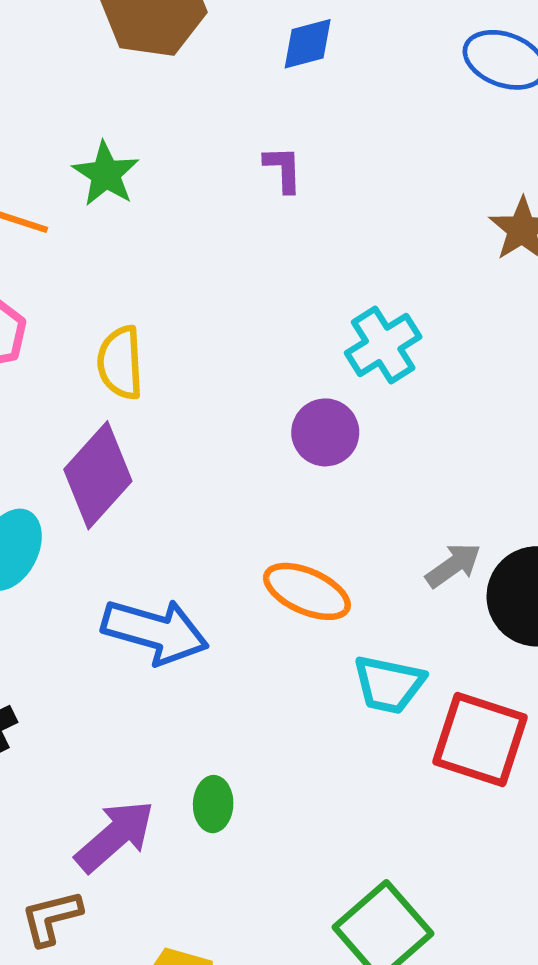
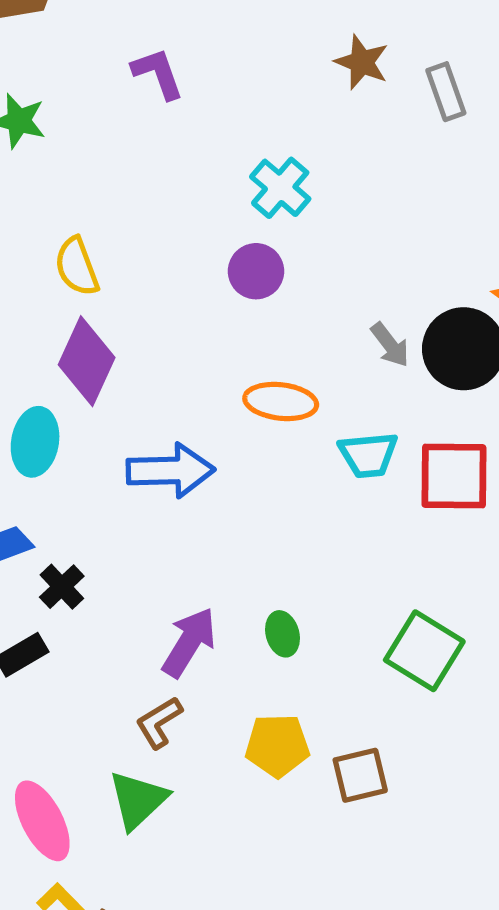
purple L-shape: (283, 169) -> (158, 73), size x1.4
gray arrow: (453, 565) -> (390, 345), turned 105
green ellipse: (213, 804) -> (282, 634), moved

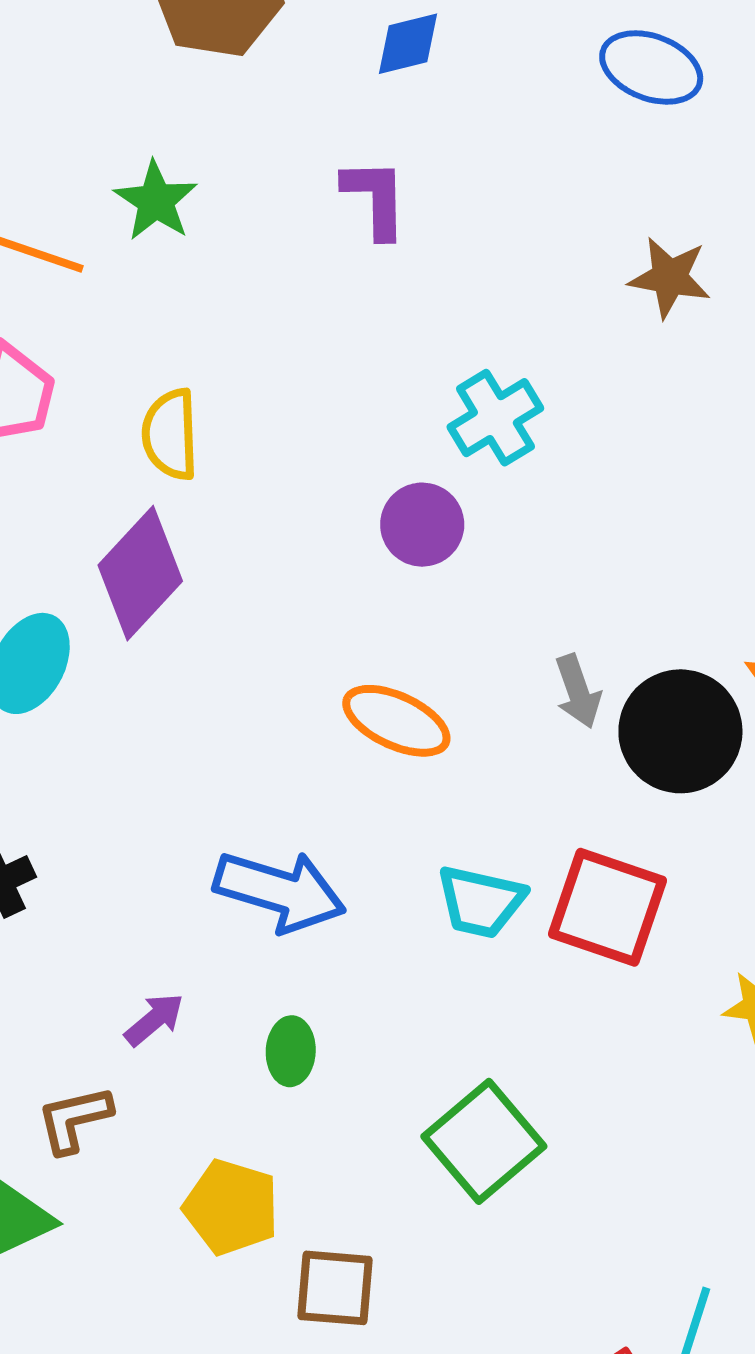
brown star: (362, 62) -> (670, 277), turned -30
cyan trapezoid: (368, 455) -> (481, 902), moved
blue arrow: (170, 471) -> (280, 891), moved
purple arrow: (189, 642) -> (154, 1020), size x0.6

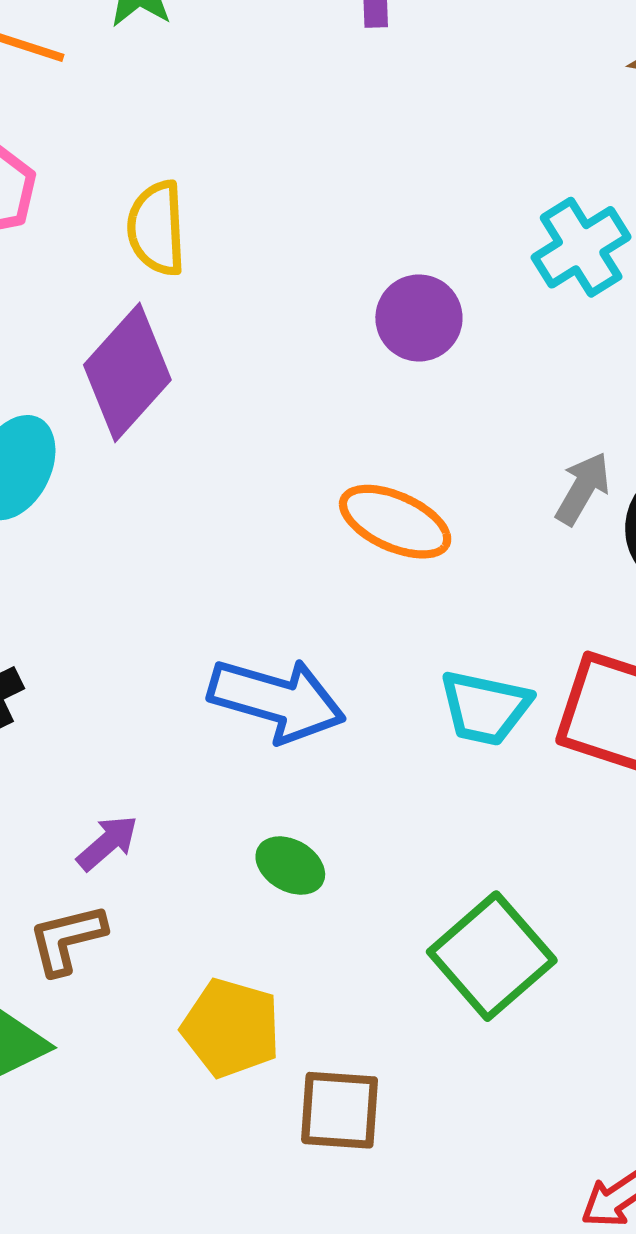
cyan cross: (495, 418) -> (581, 247), moved
gray arrow: (578, 691) -> (583, 488), turned -130
purple arrow: (154, 1020) -> (107, 843), moved
green ellipse: (291, 1051) -> (290, 866), turned -62

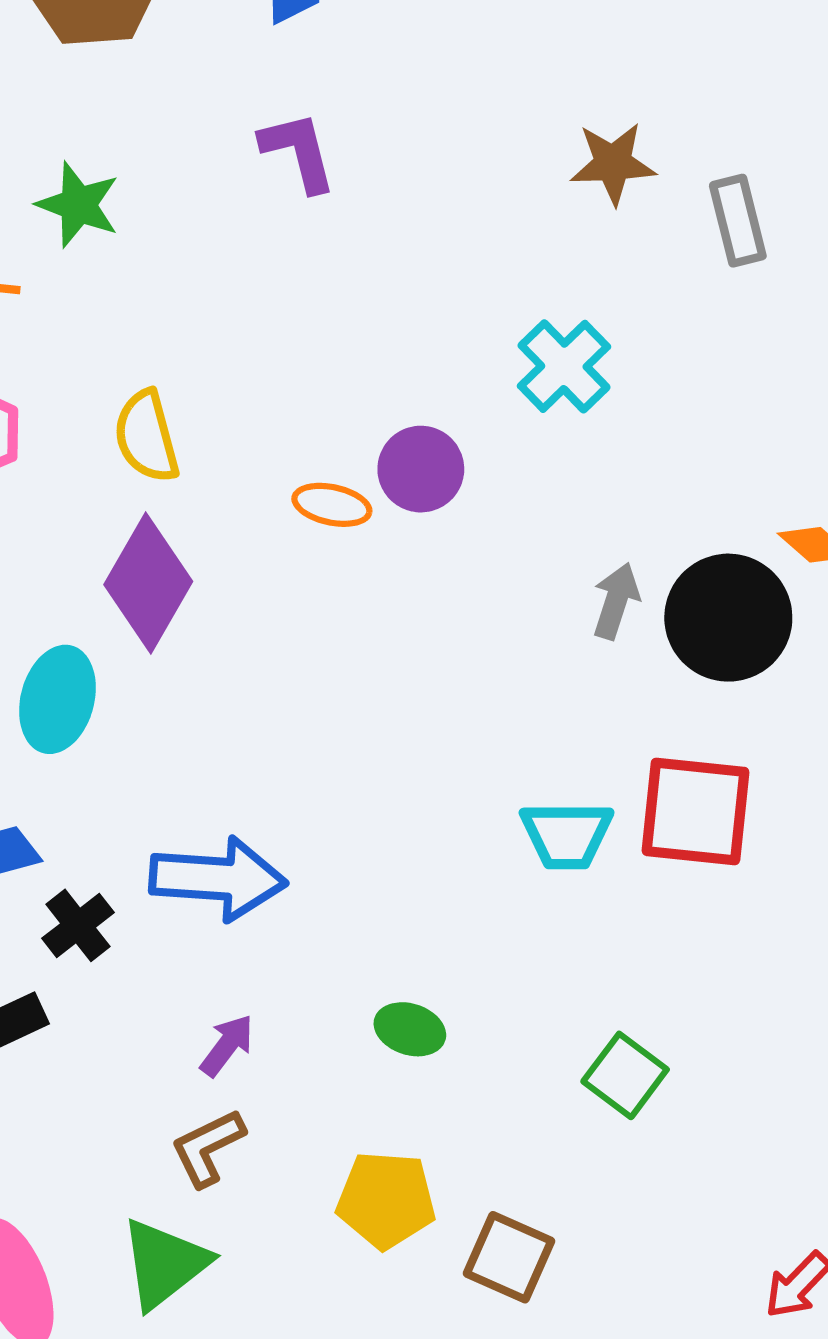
orange ellipse: (395, 522) -> (332, 505), moved, size x0.7
blue arrow: (277, 700) -> (218, 879), moved
green square: (492, 956) -> (625, 1075), size x0.7
brown square: (340, 1110) -> (509, 1257), turned 32

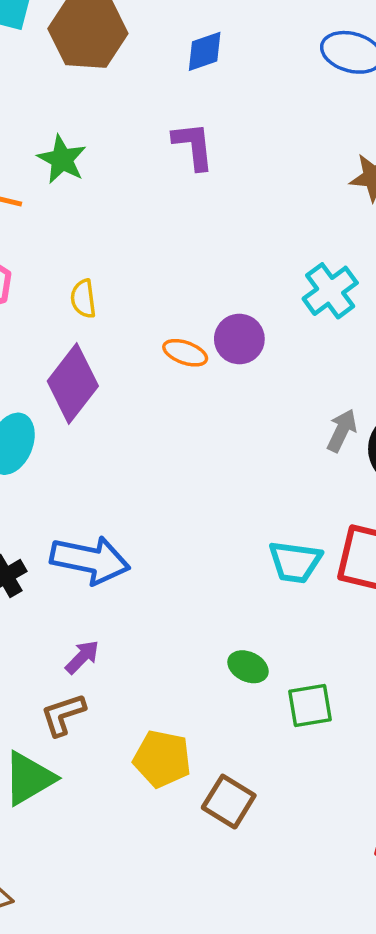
yellow semicircle: (146, 436) -> (83, 299), size x0.7
green ellipse: (410, 1029) -> (248, 667), moved
green square: (625, 1075) -> (310, 706), turned 36

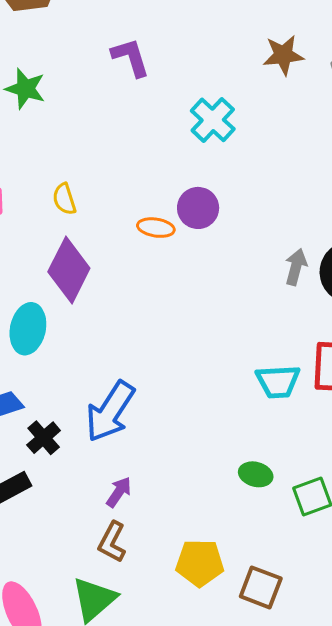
cyan cross: (330, 291) -> (213, 120), moved
blue arrow: (90, 560) -> (110, 411), turned 122
brown L-shape: (63, 715) -> (112, 542), turned -33

